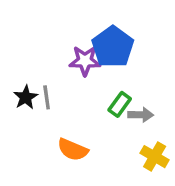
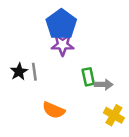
blue pentagon: (113, 47) -> (61, 24), moved
green rectangle: (120, 104) -> (88, 77), turned -48

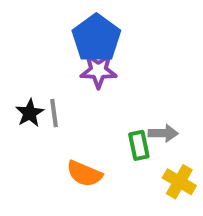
green rectangle: (88, 77) -> (139, 145), moved

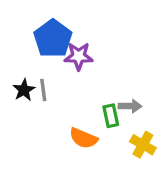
blue pentagon: (96, 38) -> (53, 39), moved
orange semicircle: (84, 174) -> (83, 138), moved

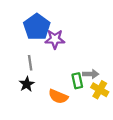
black star: (24, 90) -> (27, 84), moved
yellow cross: (143, 145) -> (100, 90), moved

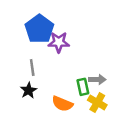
yellow cross: (100, 90) -> (97, 102), moved

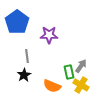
blue pentagon: (39, 29) -> (17, 22), moved
gray arrow: (97, 80) -> (81, 66), turned -56

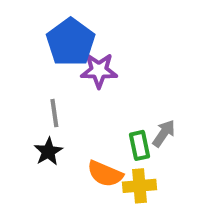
blue pentagon: (17, 22) -> (71, 42), moved
yellow cross: (81, 85) -> (139, 186), moved, turned -35

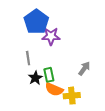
green rectangle: (139, 145) -> (49, 75), moved
black star: (48, 152) -> (35, 78), moved

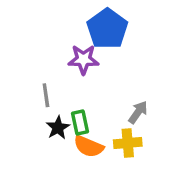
blue pentagon: (36, 22) -> (107, 29), moved
yellow cross: (72, 96) -> (128, 143), moved

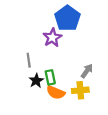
purple star: (83, 59) -> (52, 38), turned -30

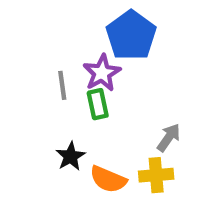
gray line: (29, 60) -> (62, 85), moved
green rectangle: (50, 77) -> (98, 104), moved

